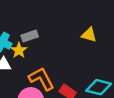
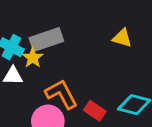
gray rectangle: (30, 36) -> (46, 39), size x1.5

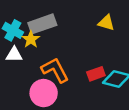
red rectangle: (95, 111) -> (96, 74), moved, turned -54

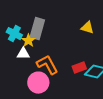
gray rectangle: (42, 24) -> (37, 29), turned -55
white triangle: (14, 55) -> (23, 54), moved

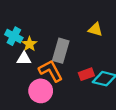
gray rectangle: (37, 29) -> (61, 51), moved

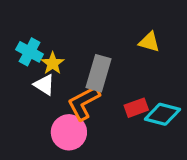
white triangle: (24, 59) -> (44, 85), turned 32
orange L-shape: (51, 71) -> (84, 103), turned -90

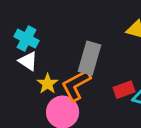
yellow star: (53, 63) -> (48, 84), moved
white triangle: (44, 85) -> (28, 61), moved

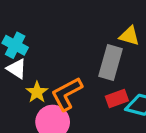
gray rectangle: (90, 58) -> (111, 62), moved

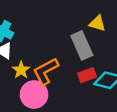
gray rectangle: (111, 62) -> (82, 45), turned -40

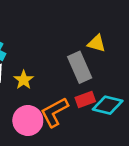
yellow star: (21, 70) -> (24, 80), moved
orange L-shape: (46, 71) -> (54, 112), moved

